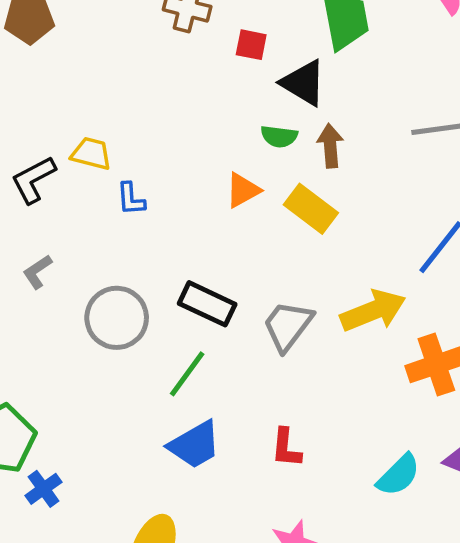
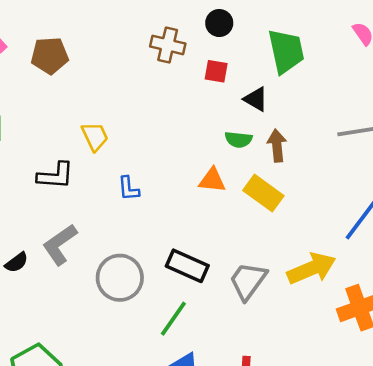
black triangle: (303, 83) -> (256, 99), size x0.7
yellow trapezoid: (91, 154) -> (95, 136), moved, turned 52
black L-shape: (33, 180) -> (55, 176), turned -147
orange triangle: (243, 190) -> (212, 180), turned 36
gray L-shape: (37, 272) -> (60, 244), size x1.6

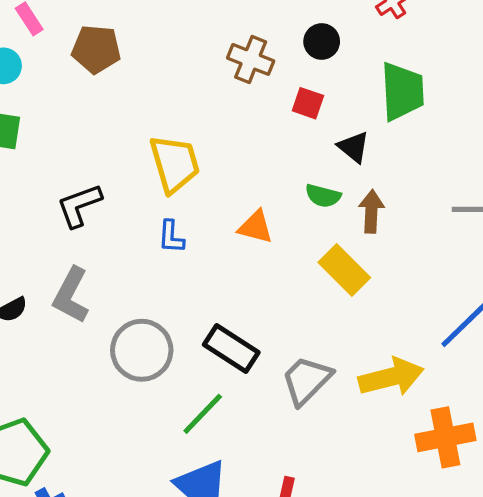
yellow trapezoid: (95, 136) -> (175, 164), moved, size x1.5
black L-shape: (55, 176) -> (79, 205), turned 147
orange triangle: (212, 180) -> (256, 227), moved
gray L-shape: (60, 244) -> (71, 295), turned -36

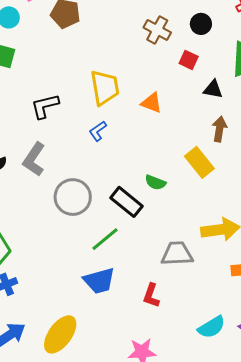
black triangle: (354, 147) -> (213, 89), turned -35
green semicircle: (323, 196) -> (155, 182), moved
orange triangle: (256, 227) -> (152, 103), moved
blue L-shape: (171, 237) -> (98, 131), turned 45
gray trapezoid: (307, 380) -> (177, 254), moved, turned 36

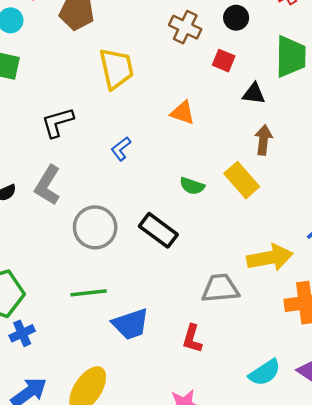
yellow trapezoid: (105, 87) -> (116, 69), moved
green semicircle: (155, 182) -> (192, 186), moved
green line: (105, 239) -> (89, 293), moved, turned 36

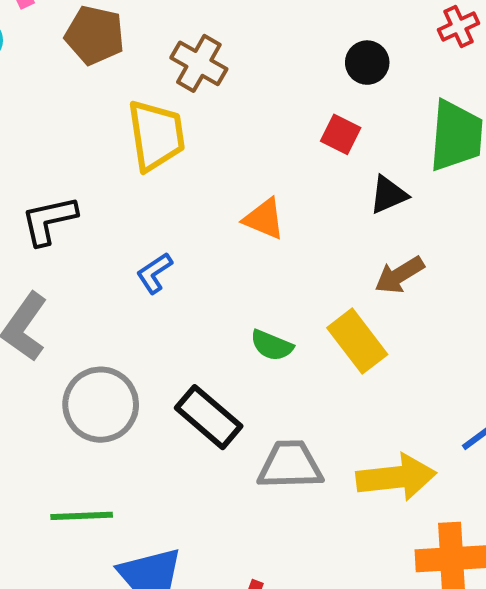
brown cross: (185, 27) -> (199, 63), moved
black triangle: (254, 94) -> (388, 195), turned -35
brown arrow: (263, 140) -> (399, 275), turned -132
gray trapezoid: (220, 288) -> (290, 465), moved

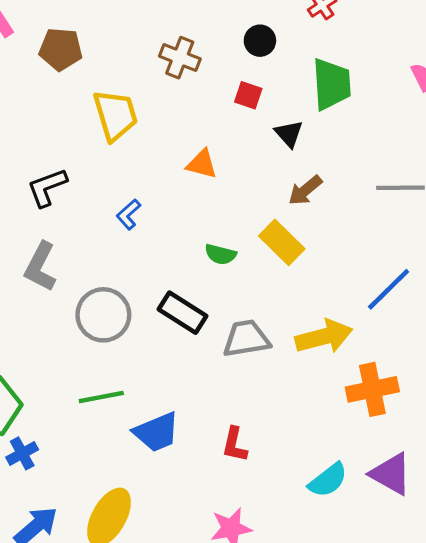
brown cross: (199, 63) -> (180, 58), moved
black triangle: (388, 195) -> (289, 134), turned -40

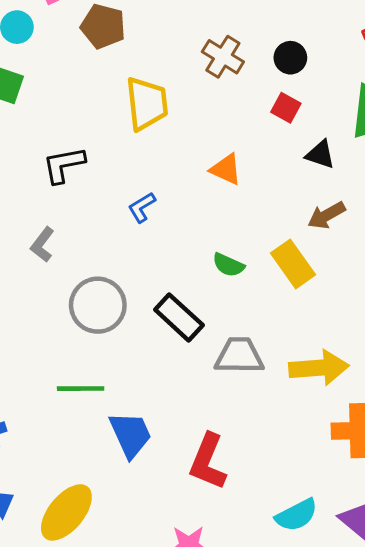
black circle: (260, 41) -> (290, 58), moved
black triangle: (289, 134) -> (320, 154), turned -40
gray L-shape: (40, 267) -> (42, 245), size x0.7
blue trapezoid: (157, 432) -> (130, 435), turned -102
red L-shape: (235, 445) -> (208, 462), size x1.5

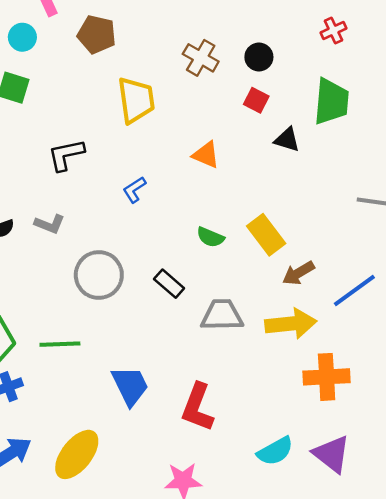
brown arrow: (326, 215) -> (298, 273), moved
gray L-shape: (42, 245) -> (50, 224), turned -104
black rectangle: (179, 317) -> (169, 284), size x0.7
green line: (81, 389) -> (60, 344), moved

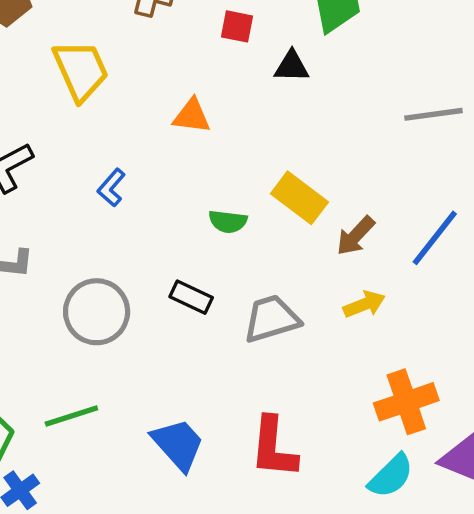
yellow arrow: (291, 324) -> (364, 304), size x0.6
orange cross: (327, 377) -> (406, 402), moved

